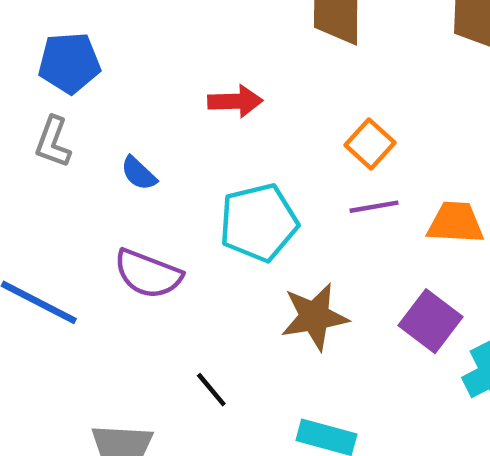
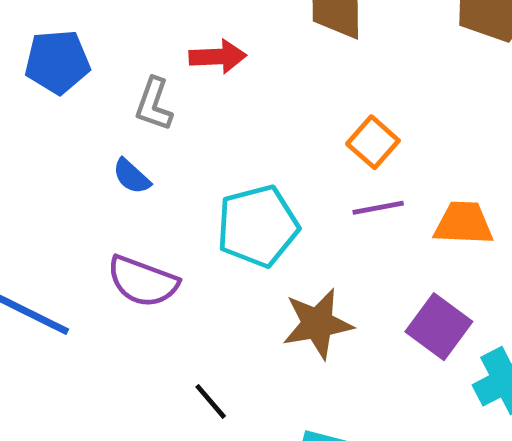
red arrow: (235, 101) -> (218, 57), moved
gray L-shape: (53, 142) -> (154, 104), moved

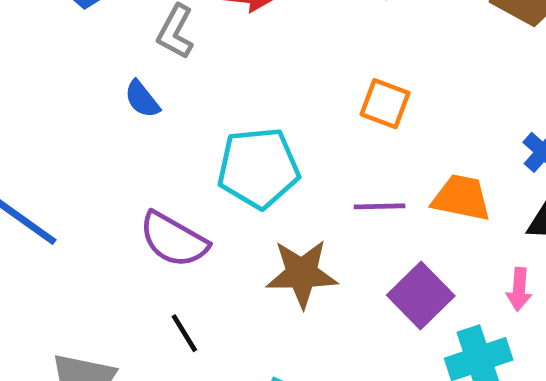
orange square: (373, 142) -> (385, 104), turned -30
purple line: (378, 208) -> (380, 206), moved
purple semicircle: (143, 281) -> (174, 240), moved

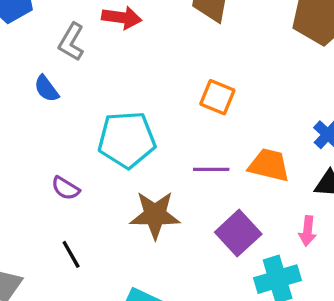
purple semicircle: (174, 240) -> (65, 188), size x0.6

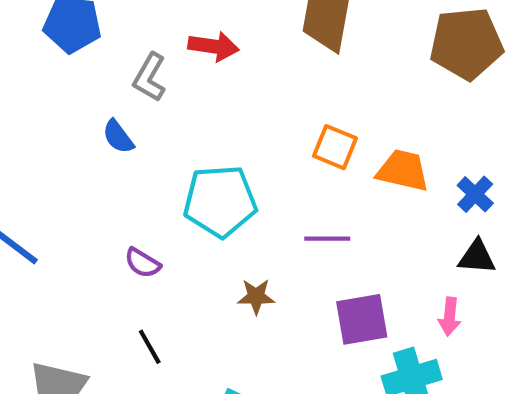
orange trapezoid: (269, 165) -> (403, 171), moved
brown star: (155, 215) -> (256, 297), size x0.6
purple square: (238, 233) -> (362, 319), turned 33

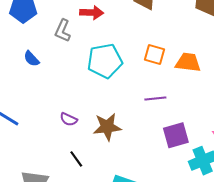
blue semicircle: (118, 137) -> (31, 59), moved
cyan pentagon: (220, 201) -> (105, 61), moved
brown star: (256, 297) -> (107, 127), moved, size x1.6

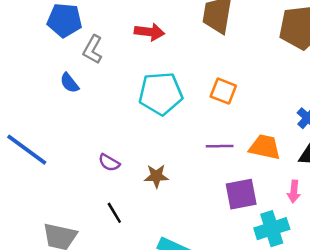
gray L-shape: (63, 31) -> (93, 50), moved
orange trapezoid: (188, 62) -> (265, 147), moved
brown star: (107, 127) -> (156, 176), size x0.7

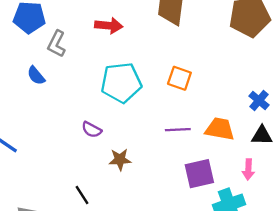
purple semicircle: (109, 163) -> (92, 130), moved

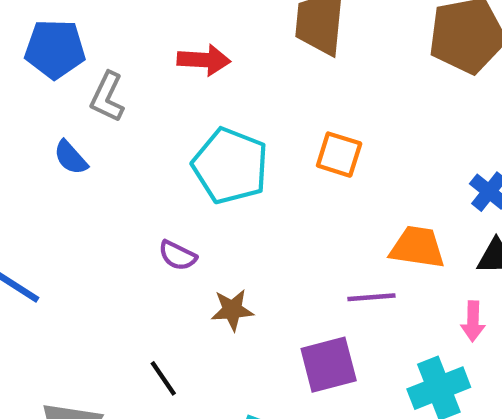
cyan pentagon: (121, 83) -> (230, 166), turned 30
purple line: (178, 130) -> (371, 297), moved
purple square: (199, 174) -> (329, 365), moved

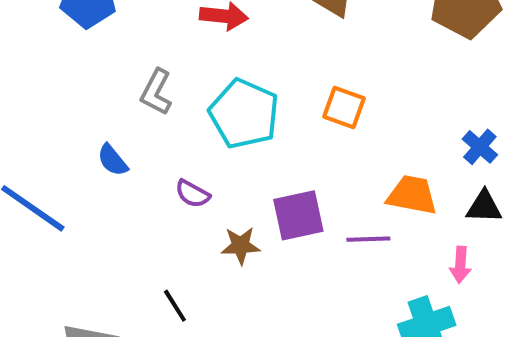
gray L-shape: (107, 97) -> (156, 92), moved
blue semicircle: (71, 158) -> (113, 160), moved
purple square: (329, 365) -> (298, 215), moved

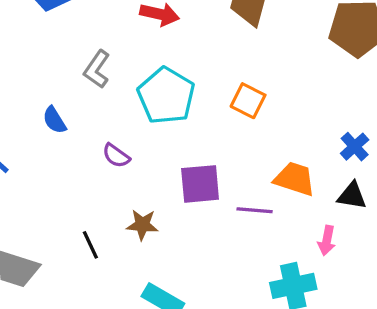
brown star: (241, 246) -> (142, 225), moved

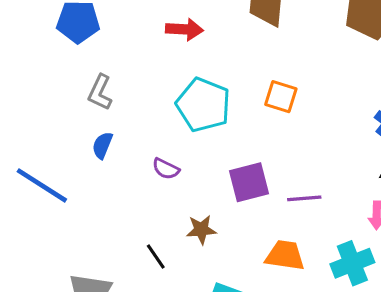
gray L-shape: (97, 69) -> (100, 92), moved
blue semicircle: (54, 120) -> (102, 145), turned 64
orange trapezoid: (295, 179) -> (285, 255), moved

